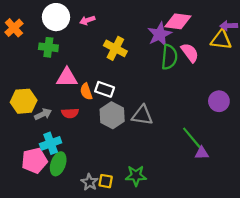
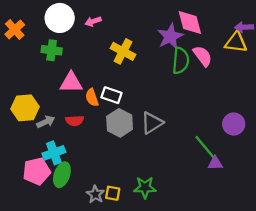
pink diamond: (178, 21) -> (190, 23), turned 68
purple circle: (219, 101) -> (234, 124), moved
gray triangle: (142, 115) -> (152, 123), turned -40

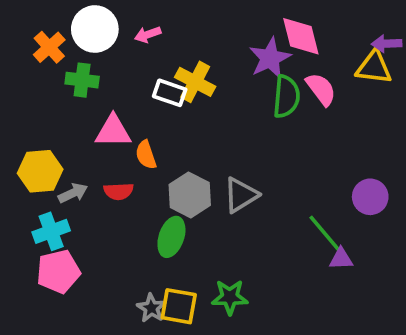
orange cross: (15, 29) -> (49, 47), moved
white rectangle: (112, 95) -> (170, 93), moved
cyan cross: (54, 153) -> (51, 231), moved
green ellipse: (62, 175) -> (171, 237), moved
yellow square: (113, 193) -> (179, 306), size x1.5

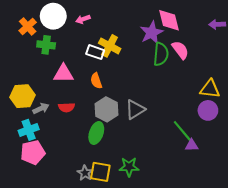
yellow triangle: (374, 67) -> (210, 89), moved
orange semicircle: (146, 155) -> (96, 81), moved

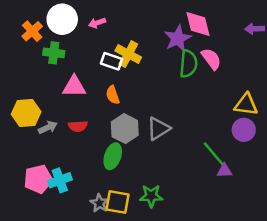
cyan cross: (29, 130) -> (60, 180), moved

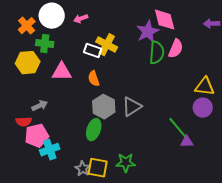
pink semicircle: (211, 59) -> (176, 49), turned 60
yellow hexagon: (26, 113) -> (28, 63), moved
red semicircle: (78, 126) -> (24, 122), moved
pink pentagon: (38, 179) -> (37, 136), moved

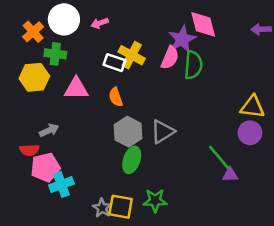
pink semicircle: (176, 49) -> (170, 58), moved
green ellipse: (94, 130) -> (132, 160), moved

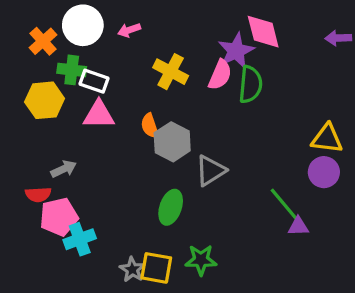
white rectangle: (114, 63) -> (94, 81), moved
gray hexagon: (128, 132) -> (172, 142), moved

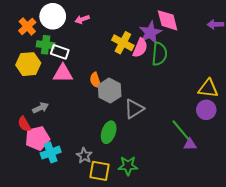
yellow cross: (171, 72) -> (123, 43), moved
red semicircle: (38, 194) -> (24, 124), turned 63
gray star: (132, 270) -> (84, 156), moved

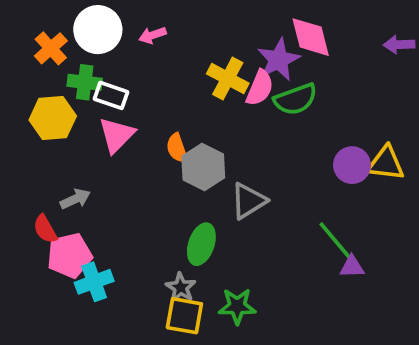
green semicircle: (159, 54) -> (296, 99), turned 65
pink triangle: (63, 73) -> (117, 135), turned -45
purple circle: (206, 110) -> (352, 165), moved
gray star: (84, 156) -> (181, 287), moved

